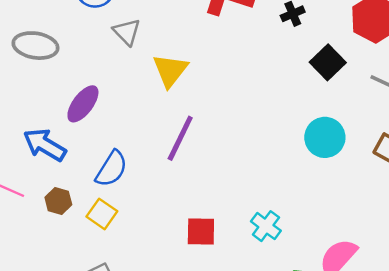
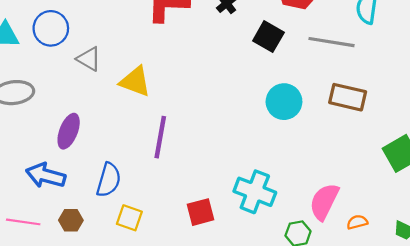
yellow triangle: (170, 70) -> (135, 81), turned -32
yellow square: (102, 214) -> (129, 218), moved
cyan cross: (266, 226) -> (255, 192), size x1.5

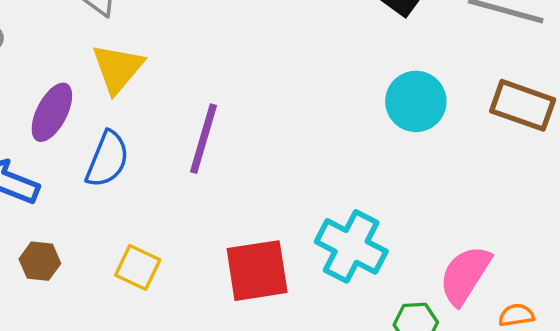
yellow triangle: (135, 81) -> (118, 68), moved, turned 44
blue semicircle: (109, 180) -> (107, 159), moved
red square: (200, 212) -> (257, 271), size x1.4

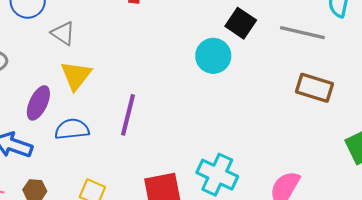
cyan circle: (416, 101) -> (213, 56), moved
blue semicircle: (107, 159) -> (72, 129), turned -116

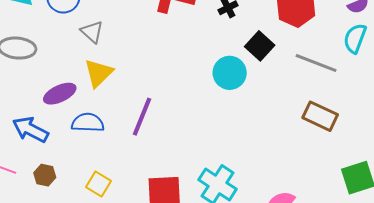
purple ellipse: (38, 103) -> (60, 94), turned 32

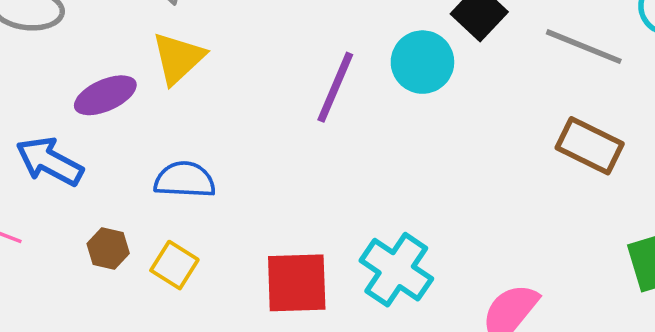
purple line: (142, 117) -> (335, 87), moved
blue semicircle: (88, 123) -> (185, 180), moved
brown hexagon: (45, 175) -> (108, 248), moved

